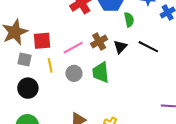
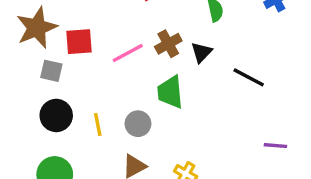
black line: (148, 47) -> (249, 77), moved
yellow line: (50, 65) -> (98, 125), moved
gray circle: (74, 73) -> (138, 124), moved

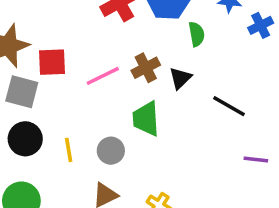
gray square: (51, 71) -> (22, 92), size x1.4
purple line: (275, 146) -> (256, 159), moved

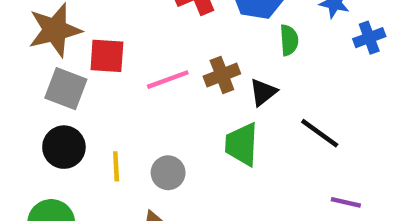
green trapezoid: (146, 119) -> (242, 144), moved

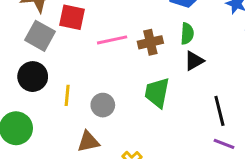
green semicircle: (289, 40) -> (187, 34), moved
black triangle: (263, 92) -> (194, 61), moved
black line: (320, 133) -> (219, 111), moved, turned 32

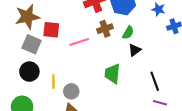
green semicircle: (187, 34) -> (128, 33), turned 32
brown cross: (150, 42) -> (105, 29), moved
gray circle: (103, 105) -> (71, 91), moved

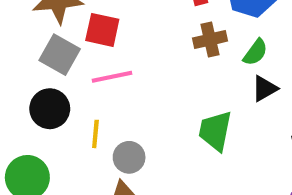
pink line: (79, 42) -> (112, 77), moved

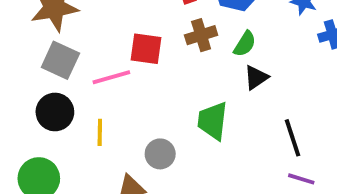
red square: (102, 30) -> (146, 49), moved
gray circle: (129, 157) -> (160, 154), moved

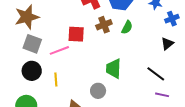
black triangle: (256, 77) -> (167, 44), moved
black line: (292, 138) -> (156, 74), turned -30
gray circle: (160, 154) -> (98, 91), moved

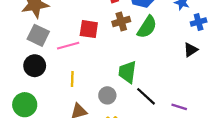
green semicircle: (127, 27) -> (147, 27), size x1.5
black line: (156, 74) -> (146, 96), moved
yellow line: (56, 79) -> (72, 79), moved

